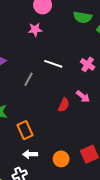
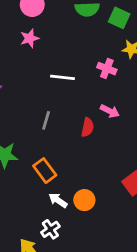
gray line: (29, 79) -> (46, 120), moved
white arrow: (30, 154) -> (58, 200), turned 48
orange circle: (61, 159) -> (84, 200), moved

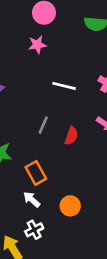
red semicircle: (87, 127) -> (71, 136), moved
white arrow: (58, 200) -> (32, 199), moved

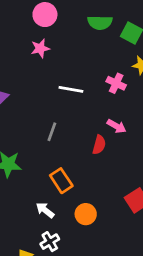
red semicircle: (71, 136) -> (99, 145), moved
orange rectangle: (36, 173) -> (61, 181), moved

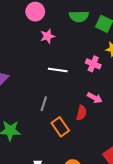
pink star: (40, 48) -> (48, 36), moved
orange rectangle: (61, 181) -> (60, 127), moved

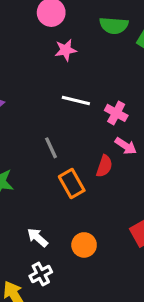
pink cross: (93, 64) -> (116, 113), moved
gray line: (44, 104) -> (51, 148), turned -48

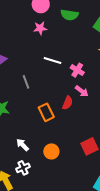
green semicircle: (114, 26) -> (69, 15), moved
pink star: (66, 50) -> (40, 28), moved
gray line: (51, 148) -> (26, 82), moved

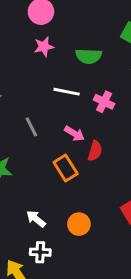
green semicircle: (69, 15) -> (89, 56), moved
pink arrow: (82, 91) -> (74, 134), moved
white cross: (23, 168) -> (40, 252), turned 32

